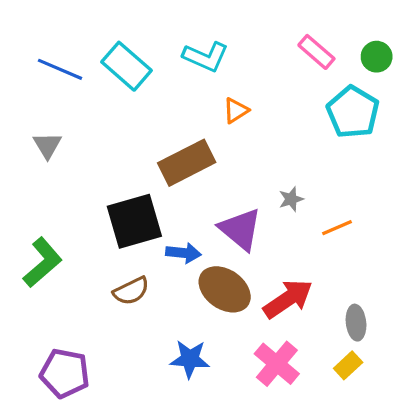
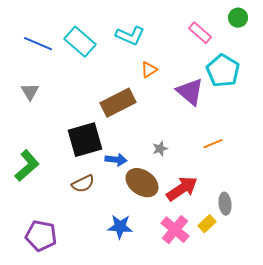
green circle: (377, 57) -> (238, 18), moved
gray star: (291, 199) -> (160, 149), moved
purple triangle: (240, 229) -> (190, 92), moved
yellow rectangle: (348, 365) -> (207, 224), moved

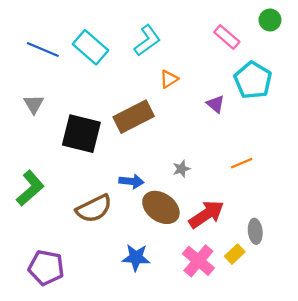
cyan L-shape: (130, 36) -> (147, 40), turned -60
purple triangle: (190, 92) -> (215, 104), size x0.6
black square: (85, 140) -> (81, 134), moved, turned 30
brown semicircle: (83, 184) -> (94, 209), size x1.4

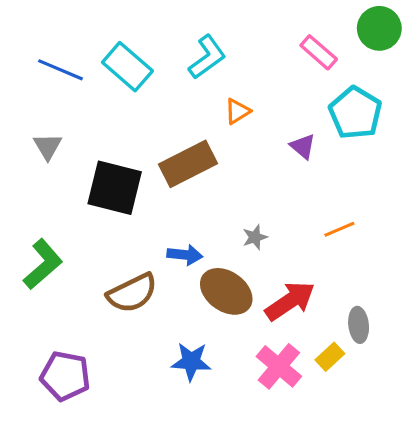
green circle: (270, 20) -> (379, 28), size x1.4

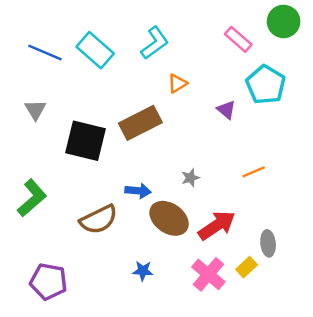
blue star: (191, 362) -> (143, 271), size x0.7

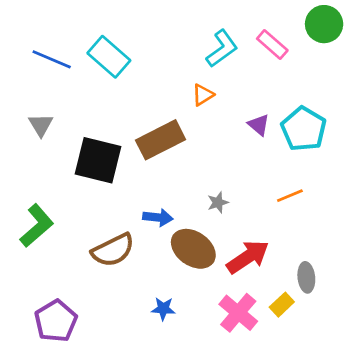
cyan L-shape: (155, 43) -> (222, 49), moved
cyan pentagon: (266, 85) -> (304, 129), moved
purple pentagon: (49, 282) -> (56, 321), turned 30

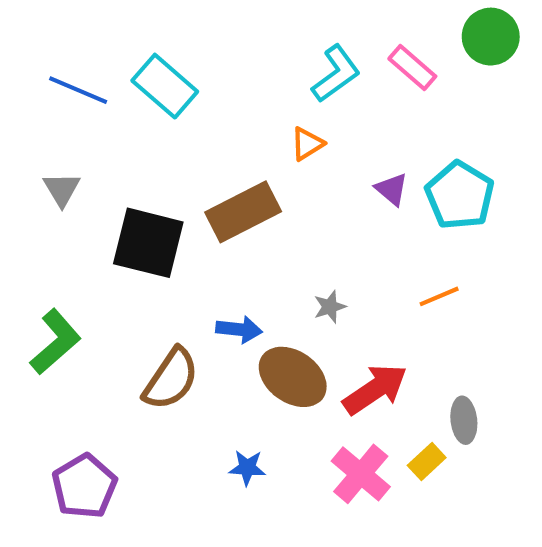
brown semicircle: (113, 250) -> (171, 379), turned -30

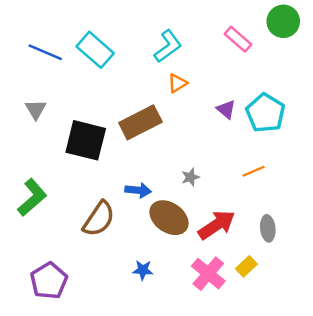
cyan L-shape: (336, 74) -> (168, 46), moved
gray ellipse: (464, 420) -> (268, 228), moved

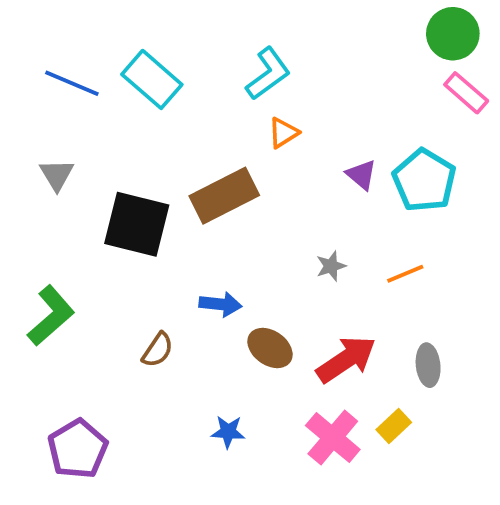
pink rectangle: (238, 39) -> (466, 93), moved
gray star: (190, 177) -> (331, 266), moved
brown ellipse: (169, 218) -> (270, 348), size x0.7
brown semicircle: (99, 219) -> (158, 350), size x0.6

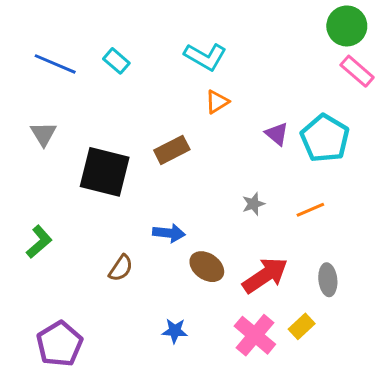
cyan L-shape: (268, 74) -> (205, 57), turned 66
cyan rectangle: (152, 79) -> (116, 61), size x0.6
brown rectangle: (224, 196) -> (172, 150), size x0.7
green L-shape: (51, 316) -> (39, 242), size x0.7

